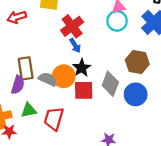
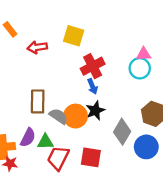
purple semicircle: (18, 85) -> (28, 138), moved
red square: (84, 90) -> (91, 157), moved
green triangle: (29, 110) -> (45, 142), moved

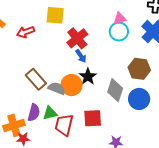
brown rectangle: (38, 101) -> (36, 79), turned -30

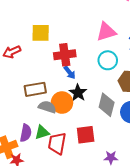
pink triangle: (120, 18) -> (106, 32), size x1.5
cyan circle: (119, 32) -> (108, 60), moved
red cross: (77, 38) -> (65, 55), turned 35
brown rectangle: (36, 79) -> (35, 89), moved, turned -55

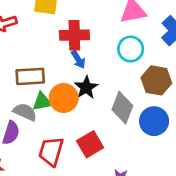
gray semicircle: (47, 107) -> (25, 112), moved
green triangle: (42, 132) -> (42, 102), moved
red square: (86, 135) -> (90, 144), turned -30

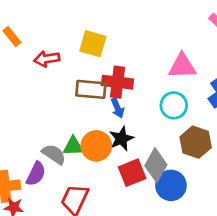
brown rectangle: (30, 76) -> (91, 89), moved
blue circle: (154, 121) -> (171, 185), moved
red square: (90, 144) -> (132, 173), moved

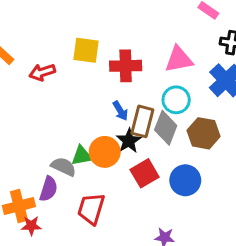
red cross: (117, 82) -> (126, 66), moved
brown rectangle: (91, 89) -> (142, 121), moved, turned -72
gray diamond: (156, 165) -> (166, 128), moved

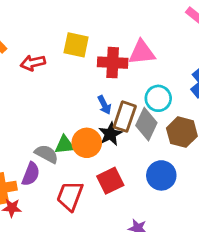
pink triangle: (179, 59) -> (142, 52), moved
red square: (145, 173) -> (110, 181), moved

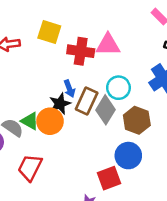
black star: (110, 134) -> (60, 104), moved
green triangle: (65, 145) -> (30, 121), turned 30
blue circle: (161, 175) -> (128, 156), moved
red square: (110, 181) -> (109, 178), moved

